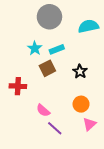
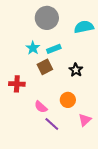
orange circle: (81, 104) -> (68, 100), moved

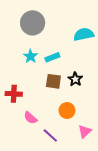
gray circle: (47, 18) -> (33, 23), moved
brown square: (45, 67) -> (53, 81), moved, turned 35
pink semicircle: (41, 107) -> (30, 118), moved

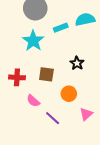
cyan star: (30, 56) -> (33, 41), size x1.5
cyan rectangle: (52, 57) -> (61, 28), moved
brown square: (53, 81) -> (46, 74), moved

